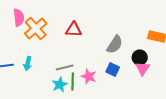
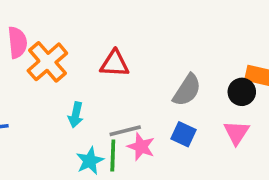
black circle: (140, 58) -> (242, 92), moved
cyan arrow: (28, 64) -> (76, 115), moved
gray line: (65, 68) -> (125, 131), moved

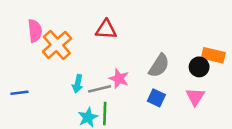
red triangle: (115, 64) -> (106, 29), moved
gray line: (125, 131) -> (100, 89), moved
pink star: (141, 147) -> (119, 79), moved

